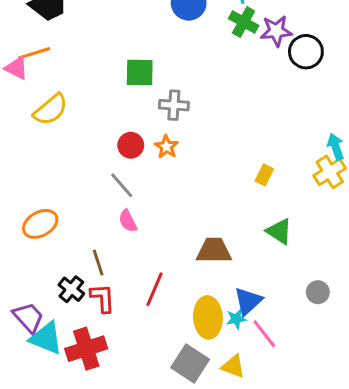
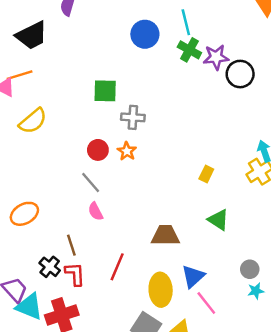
cyan star: (236, 319) -> (256, 291), moved

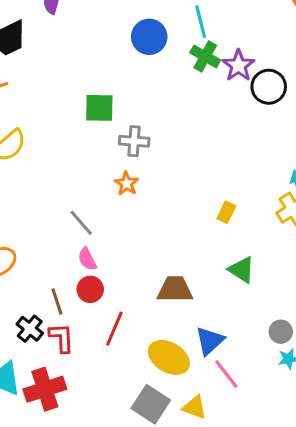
purple star: (216, 57) -> (238, 66), turned -30
red circle: (98, 150) -> (90, 289), moved
yellow ellipse: (161, 290) -> (169, 357), turned -56

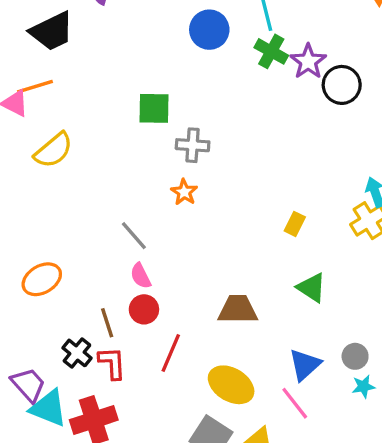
blue triangle: (210, 341) -> (305, 365), moved

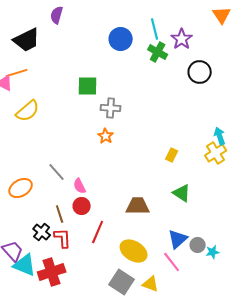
purple star: (308, 61) -> (182, 39), moved
gray line: (134, 236) -> (57, 172), moved
gray circle: (355, 356) -> (198, 245), moved

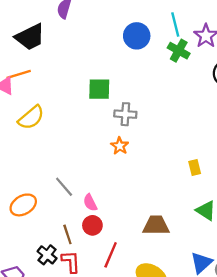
yellow rectangle: (172, 155) -> (195, 167), turned -40

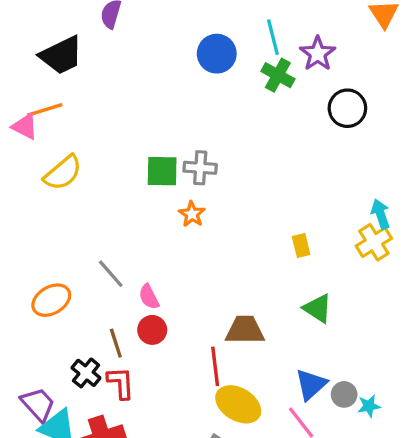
green square: (99, 89) -> (162, 171), moved
red line: (111, 255) -> (215, 366), moved, turned -30

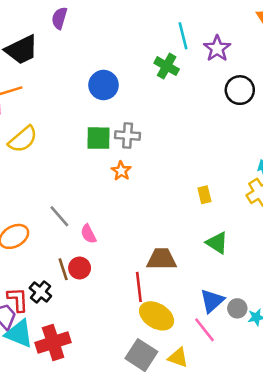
blue circle: (217, 54) -> (104, 85), moved
green cross: (278, 75) -> (167, 66), moved
red circle: (152, 330) -> (80, 268), moved
red L-shape: (121, 383) -> (18, 300), moved

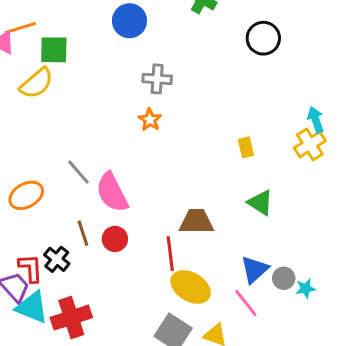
black circle: (240, 90) -> (263, 38), moved
green square: (98, 138) -> (54, 50), moved
pink semicircle: (88, 234) -> (112, 192), size x1.8
red circle: (80, 268) -> (115, 239), moved

